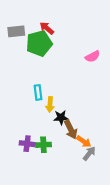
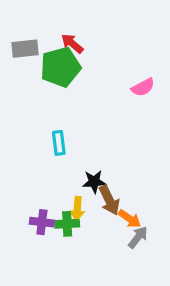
yellow arrow: (50, 104) -> (77, 209), moved

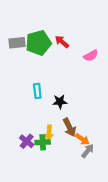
red arrow: (72, 44) -> (62, 42), moved
gray rectangle: (25, 49) -> (17, 43), moved
black star: (94, 182) -> (60, 102), moved
purple cross: (42, 222) -> (27, 141), turned 32

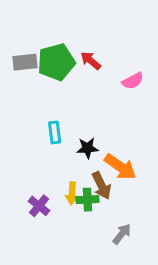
orange arrow: (82, 139) -> (120, 167), moved, size x1.5
green cross: (43, 142) -> (87, 200), moved
gray arrow: (88, 151) -> (122, 234), moved

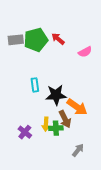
black star: (87, 148) -> (56, 95), size x1.5

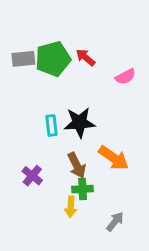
black star: (56, 95) -> (80, 122), moved
brown arrow: (65, 119) -> (77, 165), moved
yellow arrow: (46, 124) -> (71, 207), moved
purple cross: (25, 132) -> (32, 176), moved

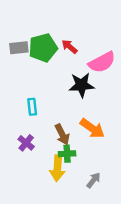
pink semicircle: (125, 77) -> (102, 62), size x1.6
black star: (80, 122) -> (81, 85), moved
cyan rectangle: (51, 125) -> (32, 107), moved
yellow arrow: (71, 207) -> (57, 168), size x1.5

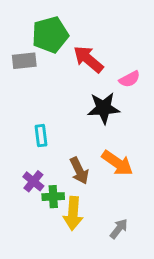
red arrow: (69, 47) -> (88, 59), size x1.5
green pentagon: (43, 48) -> (50, 35), moved
pink semicircle: (102, 62) -> (130, 79), size x0.6
green cross: (67, 154) -> (53, 197), moved

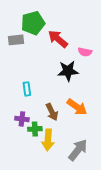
pink semicircle: (130, 79) -> (85, 52), turned 40
purple cross: (33, 181) -> (22, 119), turned -32
gray arrow: (119, 229) -> (78, 150), size x1.6

